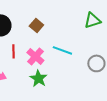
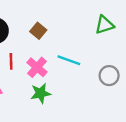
green star: (38, 78) -> (41, 93), turned 30

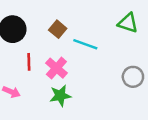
green triangle: (104, 25) -> (128, 23), turned 36
cyan line: (69, 60) -> (85, 44), moved

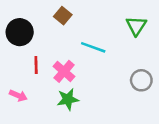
green triangle: (128, 23) -> (136, 26), turned 45
brown square: (58, 29) -> (63, 16), moved

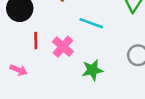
green star: (68, 99) -> (92, 70), moved

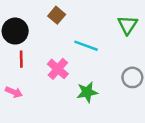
red line: (36, 40) -> (21, 59), moved

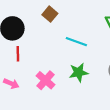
pink cross: (58, 69) -> (45, 80), moved
green star: (87, 92) -> (79, 73), moved

